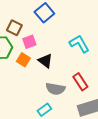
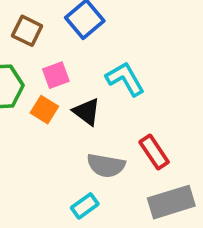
brown square: (14, 28) -> (27, 31), moved
cyan L-shape: (79, 44) -> (125, 79), moved

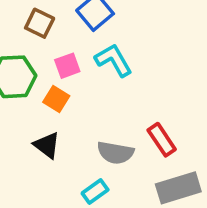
cyan L-shape: (125, 79) -> (114, 60), moved
black triangle: (87, 112) -> (47, 145), moved

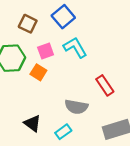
red rectangle: (162, 140) -> (105, 85), moved
black triangle: (47, 145) -> (32, 123), moved

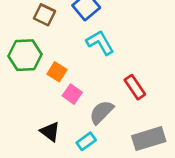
pink square: (46, 51) -> (72, 94), moved, turned -35
gray semicircle: (76, 107) -> (101, 112), turned 125

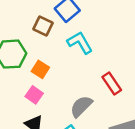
brown square: (44, 15) -> (43, 26), moved
pink square: (72, 94) -> (34, 95), moved

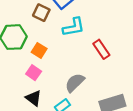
cyan L-shape: (80, 43) -> (74, 27), turned 110
red rectangle: (112, 83) -> (101, 49), moved

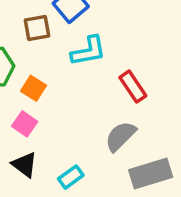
brown square: (41, 13) -> (37, 28), turned -36
gray semicircle: (75, 83) -> (120, 136), moved

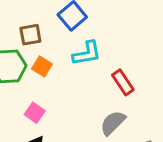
brown square: (37, 28) -> (30, 35), moved
orange square: (33, 88) -> (42, 66), moved

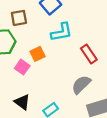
orange square: (42, 66) -> (37, 54), moved, turned 32
pink square: (35, 113) -> (22, 67), moved

